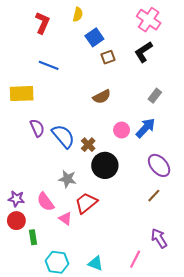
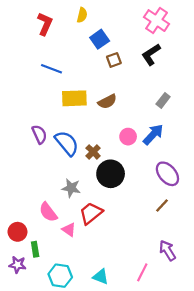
yellow rectangle: (22, 94) -> (74, 98), moved
purple star: (16, 199) -> (17, 265), moved

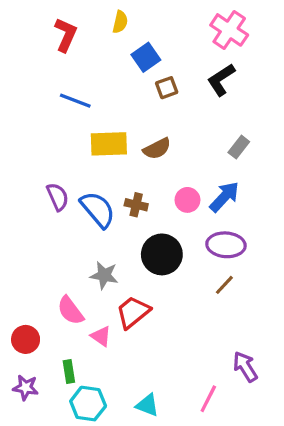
brown cross: (93, 152) -> (136, 205), moved, turned -32
purple ellipse: (167, 174) -> (226, 245), moved, turned -45
brown line: (162, 206) -> (224, 285), moved
green rectangle: (35, 249) -> (69, 371), moved

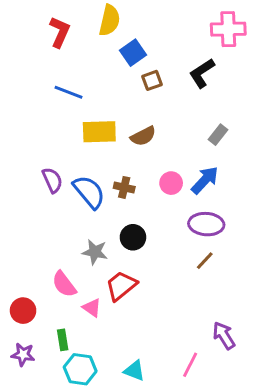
yellow semicircle: (120, 22) -> (110, 20), size x1.5
pink cross: (229, 30) -> (228, 29), moved, turned -36
black circle: (162, 254) -> (133, 237), moved, size x0.7

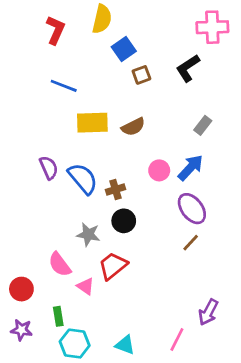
brown cross: (124, 187) -> (116, 189), moved, turned -30
purple ellipse: (206, 224) -> (192, 209), turned 48
purple arrow: (224, 335) -> (208, 312), turned -120

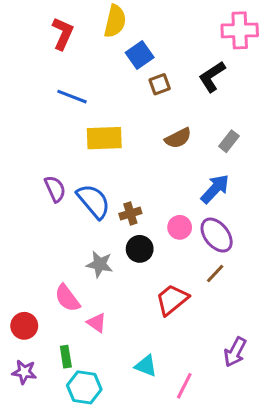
brown semicircle: (133, 127) -> (178, 138), moved
pink circle: (159, 170) -> (180, 227), moved
red trapezoid: (113, 266) -> (172, 300), moved
pink line: (177, 339) -> (184, 386), moved
cyan triangle: (125, 345) -> (146, 366), moved

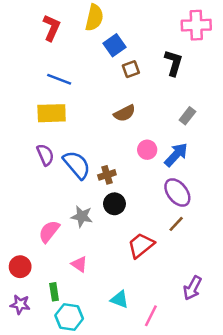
black L-shape: (212, 77) -> (174, 63), turned 140
yellow rectangle: (104, 138) -> (52, 113), moved
brown semicircle: (178, 138) -> (125, 113), moved
pink circle: (180, 227) -> (147, 150), moved
pink semicircle: (67, 298) -> (49, 231), moved, turned 75

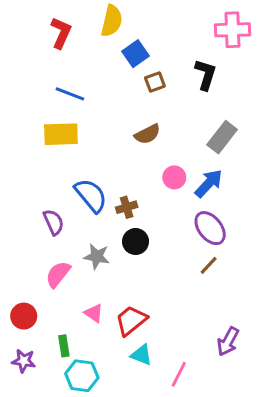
gray rectangle: (187, 116) -> (222, 137), size x1.5
purple semicircle: (45, 155) -> (54, 222), moved
red trapezoid: (141, 245) -> (131, 321), moved

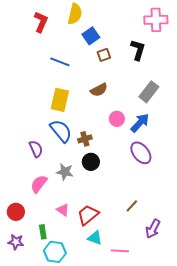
blue line: (70, 94) -> (60, 62), moved
yellow rectangle: (61, 134) -> (60, 100), moved, turned -75
brown line: (209, 265) -> (132, 206), moved
pink line: (179, 374) -> (120, 251), turned 66

